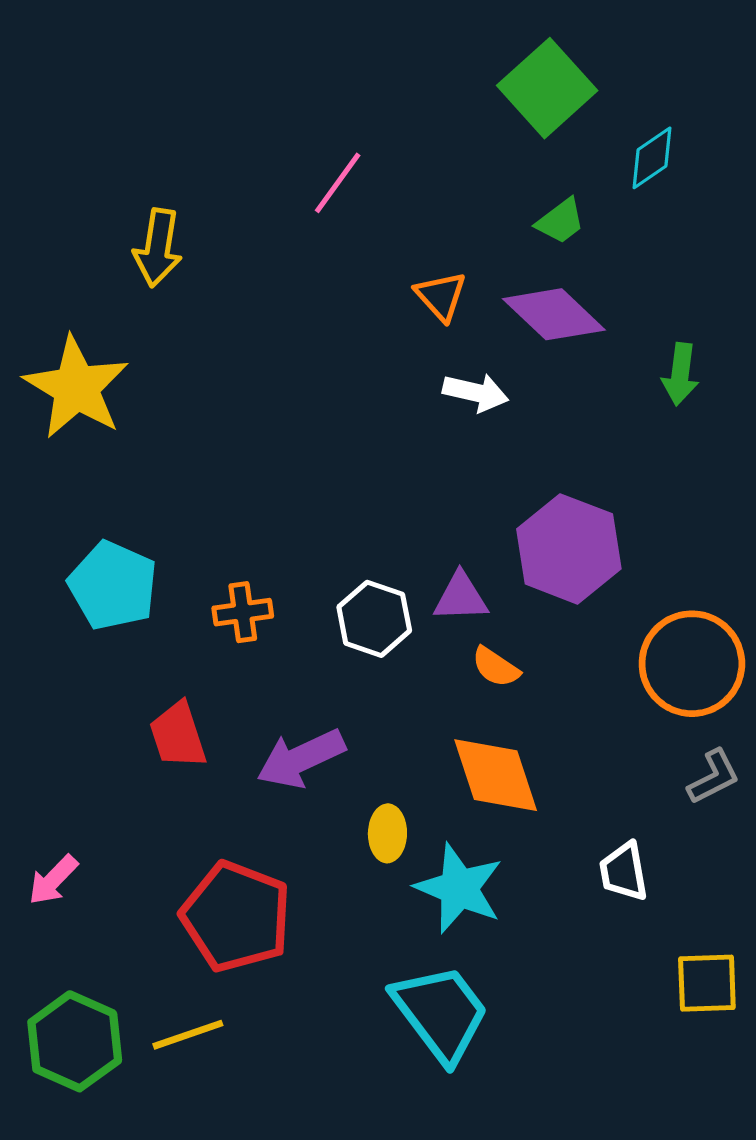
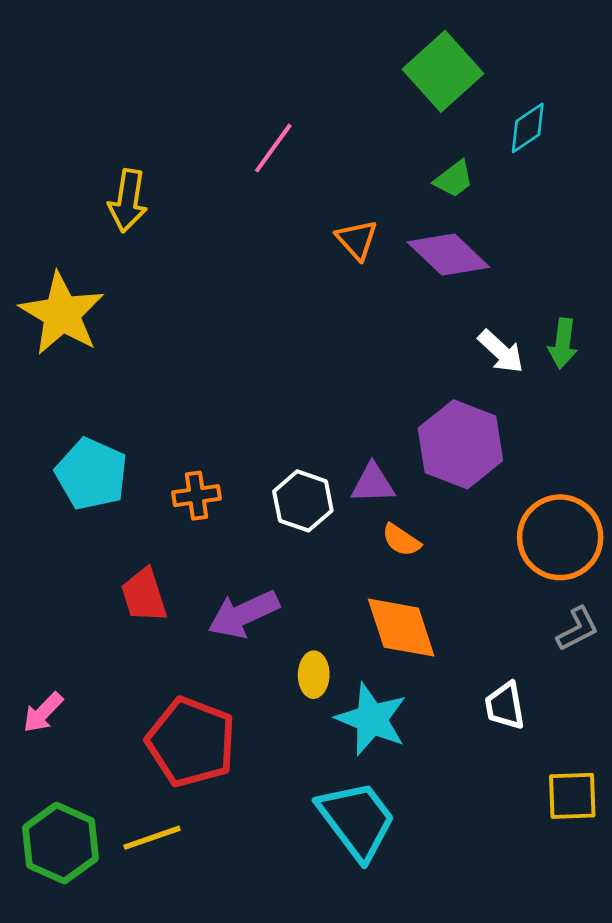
green arrow: (680, 374) -> (563, 343), moved
white arrow: (476, 392) -> (501, 351), moved, turned 30

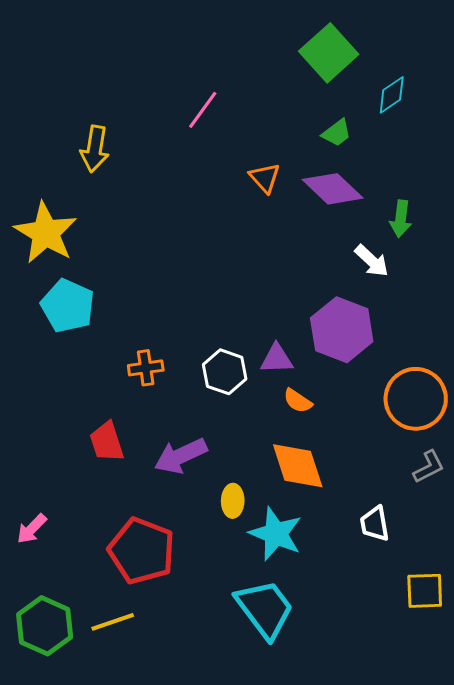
green arrow: (563, 343) -> (401, 219), moved
cyan pentagon: (91, 474) -> (68, 306), moved

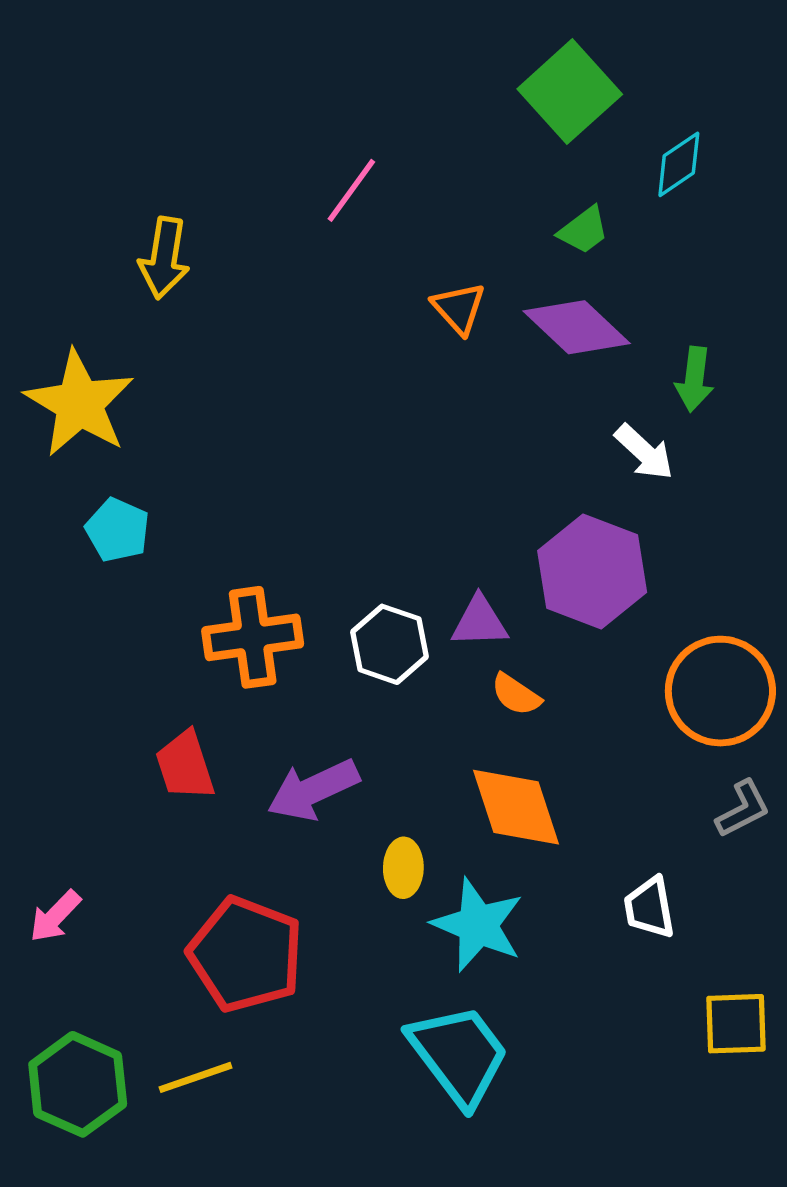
cyan pentagon: (68, 306) -> (117, 530), size x0.7
orange cross: (146, 368) -> (253, 637), size x1.6

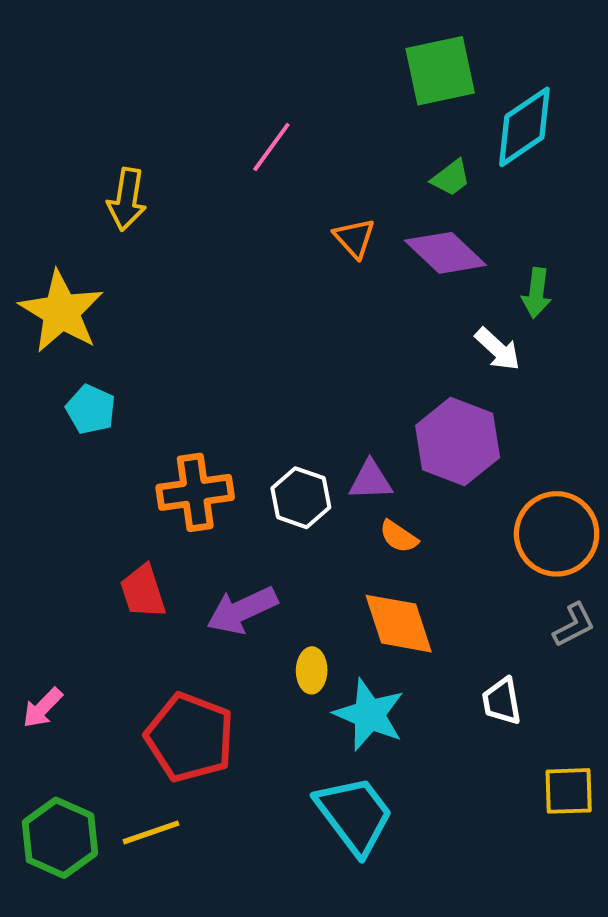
green square: (570, 92) -> (440, 71), turned 30
cyan diamond: (679, 164) -> (524, 127), size x1.6

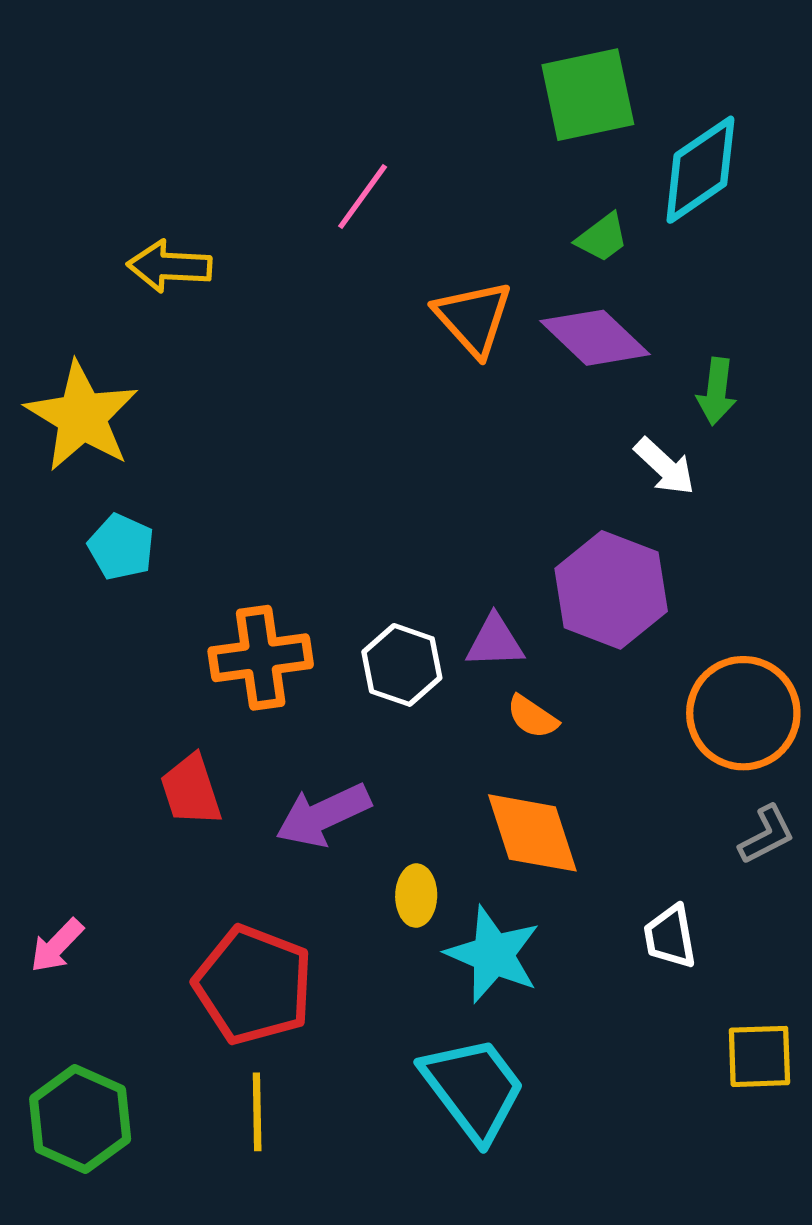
yellow arrow: (127, 199) -> (169, 266), turned 84
orange triangle: (354, 238) -> (473, 318), size x1.4
yellow line: (151, 832) -> (257, 1112), moved, turned -72

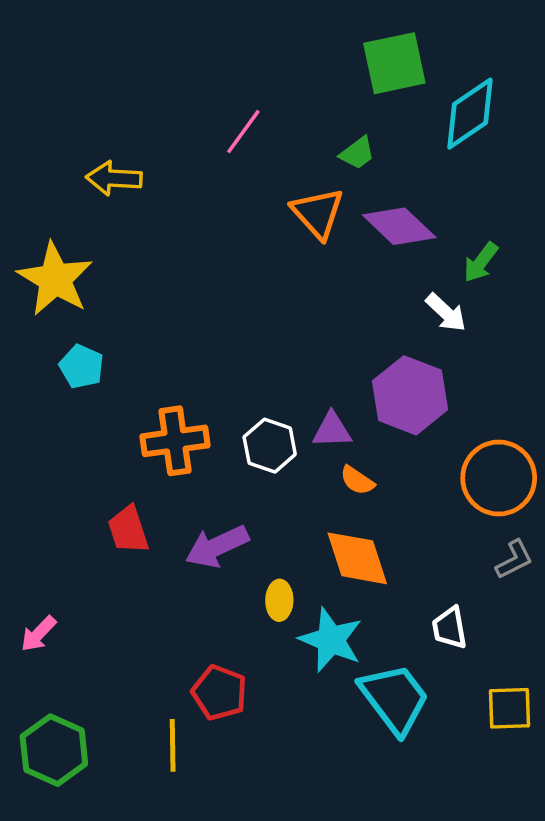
green trapezoid: (602, 238) -> (357, 153), moved
green arrow: (717, 391) -> (481, 262), turned 30
red pentagon: (253, 985) -> (219, 693), moved, size x0.7
cyan trapezoid: (473, 1089) -> (394, 699), moved

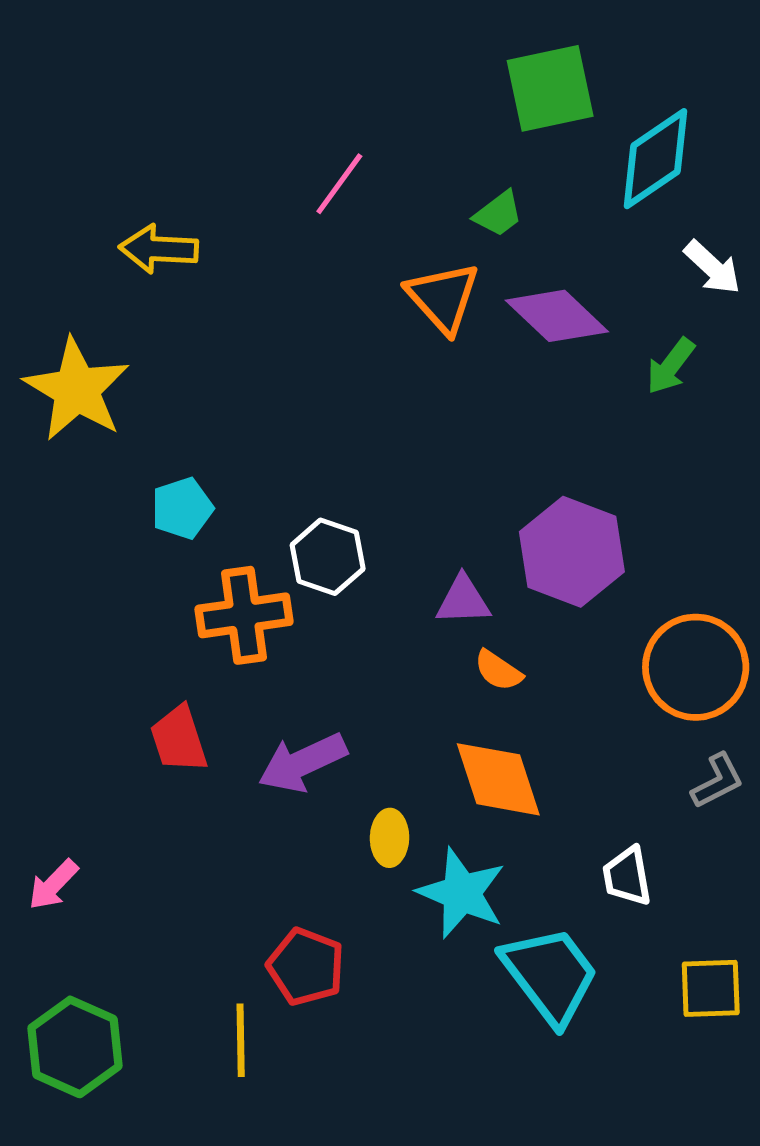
white arrow: (446, 313) -> (712, 267), moved
cyan pentagon: (82, 367) -> (182, 508), moved, turned 30
white hexagon: (270, 446) -> (328, 557), moved

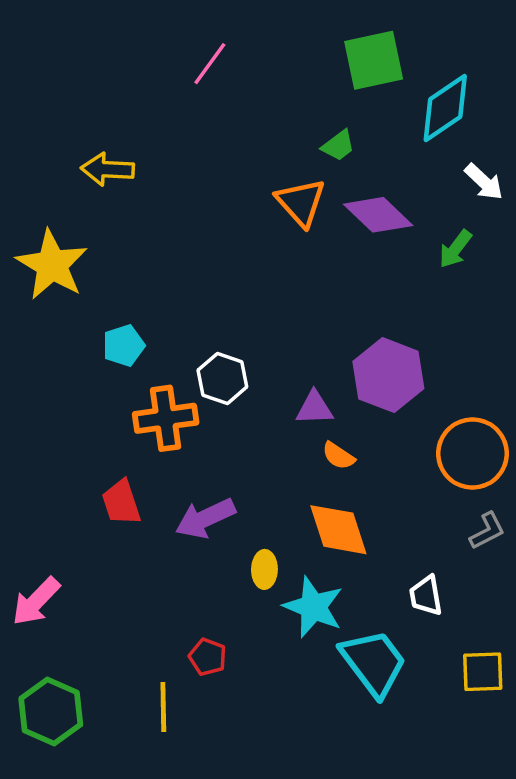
pink line: (339, 184) -> (210, 64), moved
pink arrow: (53, 885) -> (36, 601), size x1.4
red pentagon: (306, 967) -> (208, 657), size x0.7

